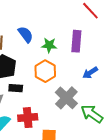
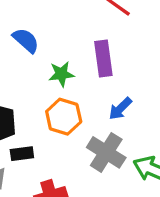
blue semicircle: (26, 34) -> (26, 40), moved
blue arrow: (90, 73) -> (120, 109), moved

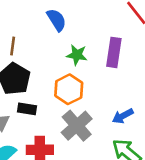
blue arrow: (120, 109) -> (123, 116), moved
gray cross: (106, 152) -> (77, 126), moved

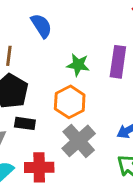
blue semicircle: (57, 20) -> (41, 26), moved

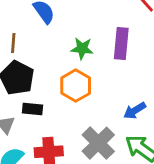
gray cross: (79, 141) -> (98, 143), moved

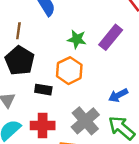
purple rectangle: (121, 44) -> (111, 37), turned 30
black rectangle: (32, 109) -> (43, 90), moved

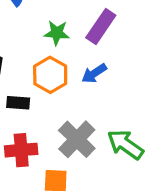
blue arrow: (118, 95) -> (94, 73), moved

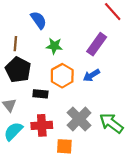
green star: (57, 33) -> (54, 46), moved

